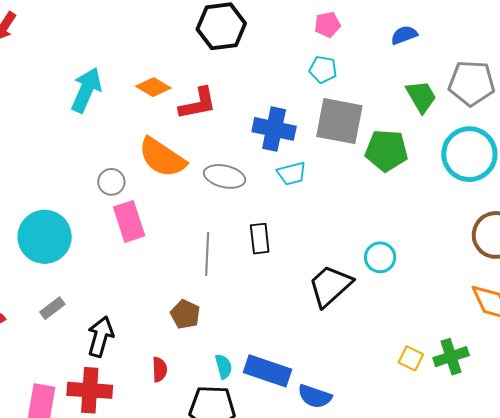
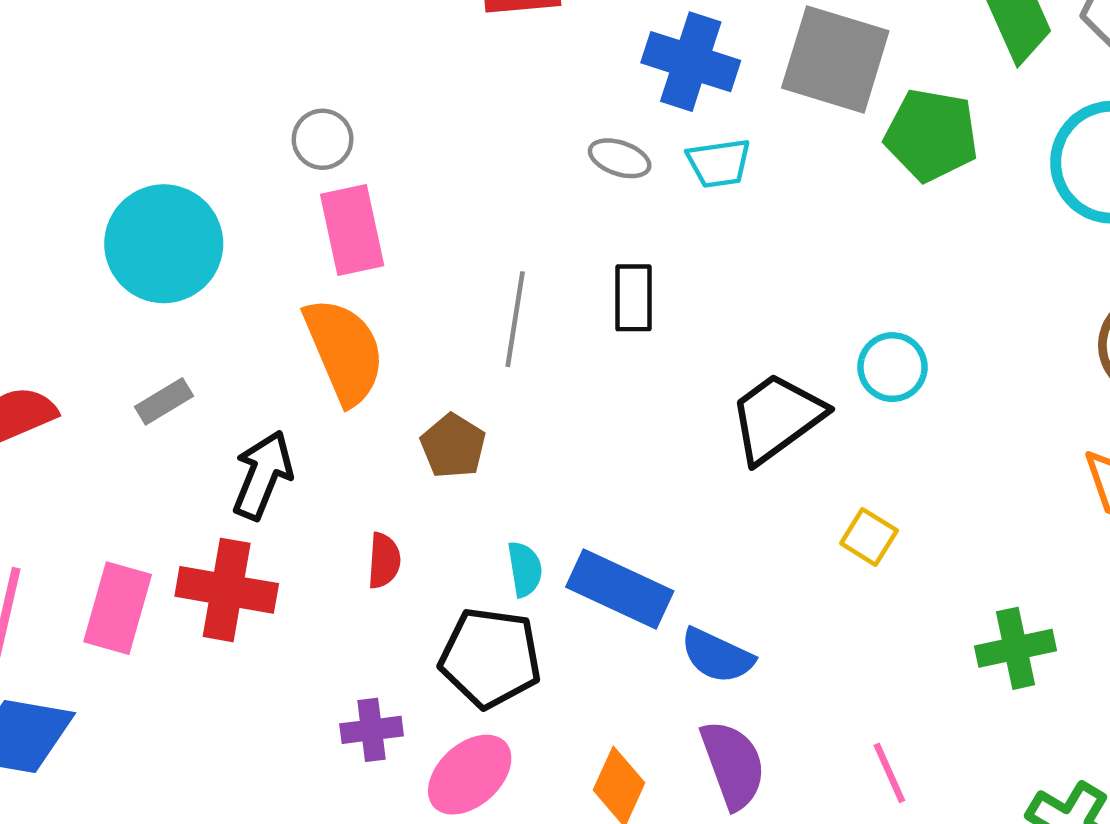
orange semicircle: (162, 157) -> (344, 351), moved, turned -153
gray ellipse: (225, 176) -> (620, 158), moved, size x0.7
green cross: (451, 357) -> (1016, 648), moved
yellow square: (411, 358) -> (869, 537), moved

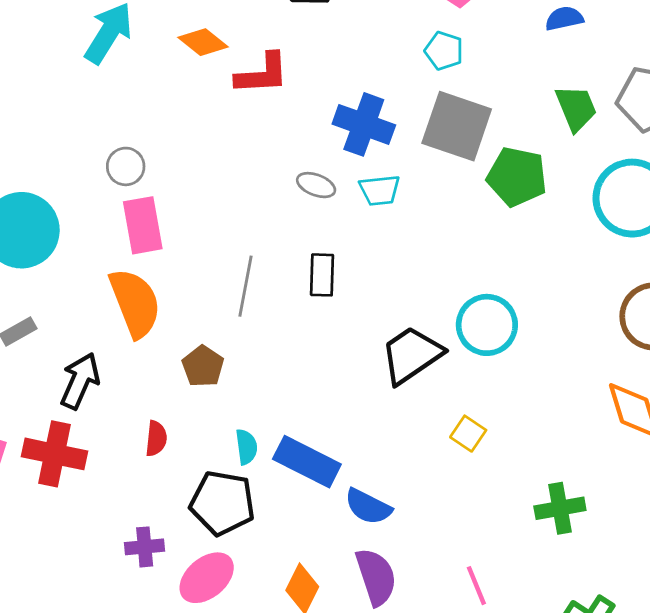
cyan circle: (893, 367) -> (487, 325), size x1.4

